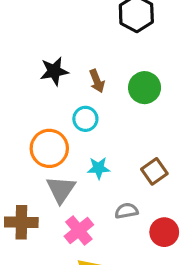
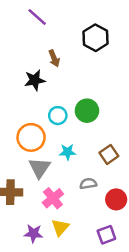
brown arrow: (97, 81) -> (54, 58), moved
green circle: (145, 88) -> (87, 111), moved

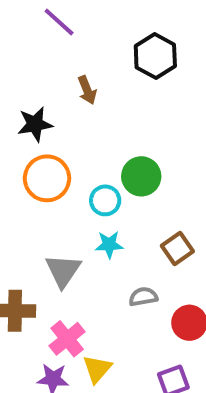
black star: (35, 80) -> (35, 124), moved
cyan circle: (58, 116) -> (105, 200), moved
orange circle: (31, 137) -> (47, 178), moved
pink cross: (53, 198) -> (67, 339), moved

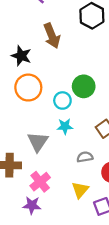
brown arrow: (87, 90) -> (52, 36), size x1.5
black star: (35, 124) -> (21, 56), turned 30
yellow triangle: (97, 369) -> (80, 190), moved

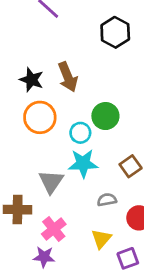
brown arrow: (52, 36) -> (68, 77), moved
cyan star: (65, 126) -> (83, 163), size x1.5

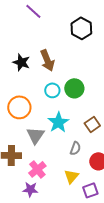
orange circle: (40, 117) -> (19, 107), moved
cyan circle: (80, 133) -> (52, 90), moved
cyan star: (83, 163) -> (58, 122), turned -30
gray semicircle: (107, 200) -> (75, 148), turned 120

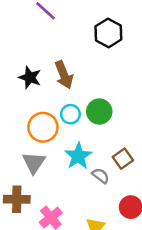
orange circle: (19, 107) -> (43, 127), moved
gray triangle: (35, 135) -> (34, 163), moved
gray semicircle: (75, 148) -> (101, 176), moved, turned -72

